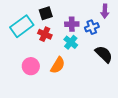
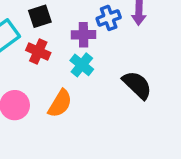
blue cross: (92, 27) -> (109, 18), moved

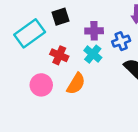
blue cross: (109, 18) -> (121, 41), moved
red cross: (38, 51) -> (59, 55), moved

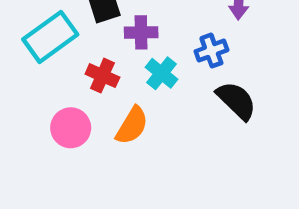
purple cross: (94, 31) -> (141, 32), moved

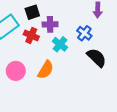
blue cross: (211, 51) -> (84, 33), turned -32
red cross: (102, 76) -> (31, 35), moved

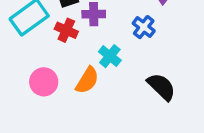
cyan cross: (60, 44) -> (110, 56), moved
black semicircle: (97, 58) -> (161, 87), moved

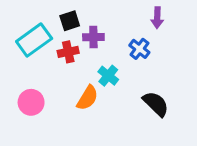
red cross: (66, 30) -> (68, 52), turned -36
pink circle: (44, 82) -> (31, 102), moved

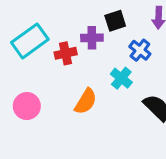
black square: (70, 21) -> (115, 21), moved
cyan cross: (108, 76) -> (121, 78), moved

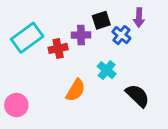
blue cross: (140, 50) -> (121, 35), moved
pink circle: (27, 106) -> (16, 105), moved

